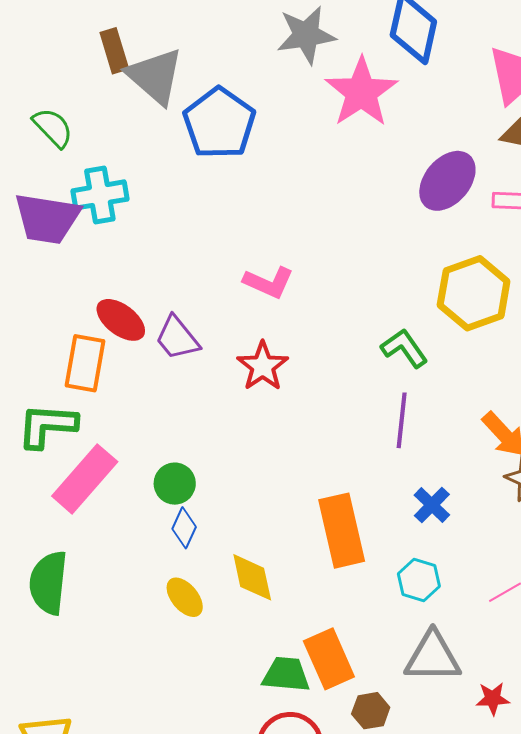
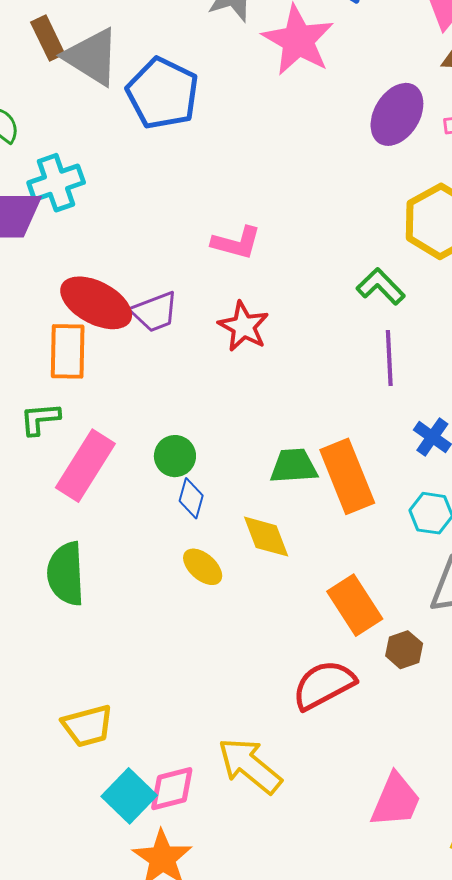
red ellipse: (121, 320) -> (96, 303), size x1.4
purple trapezoid: (177, 338) -> (155, 312), turned -63
green L-shape: (47, 426) -> (40, 419), size x0.7
green trapezoid: (286, 674) -> (294, 466), moved

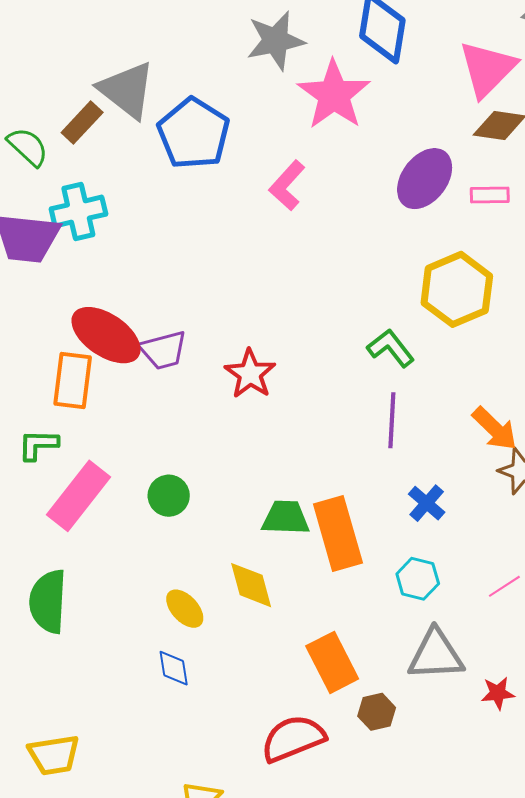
brown rectangle: (48, 38) -> (82, 123), moved, turned 63
pink L-shape: (236, 243) -> (287, 185), moved, turned 111
blue diamond: (191, 498) -> (174, 668), moved, turned -30

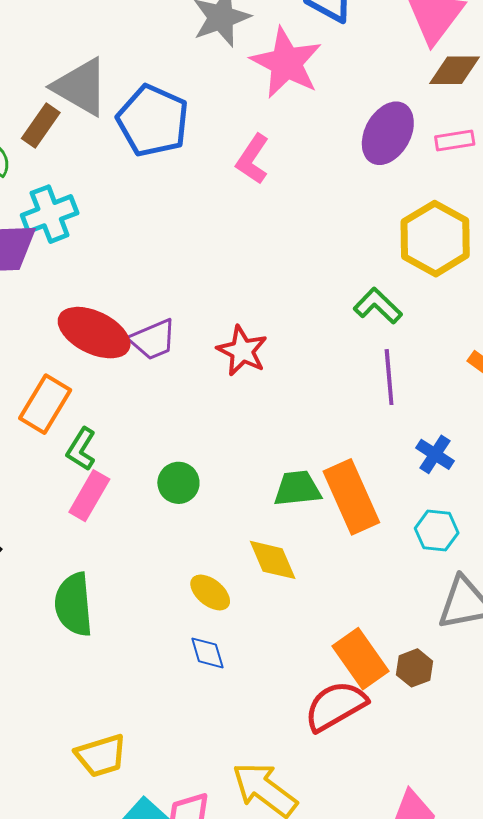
orange rectangle: (73, 380) -> (45, 404), moved, turned 32
green L-shape: (38, 445) -> (81, 449), moved, turned -51
pink rectangle: (79, 496) -> (89, 496), size x0.7
orange rectangle: (332, 662) -> (360, 659), moved

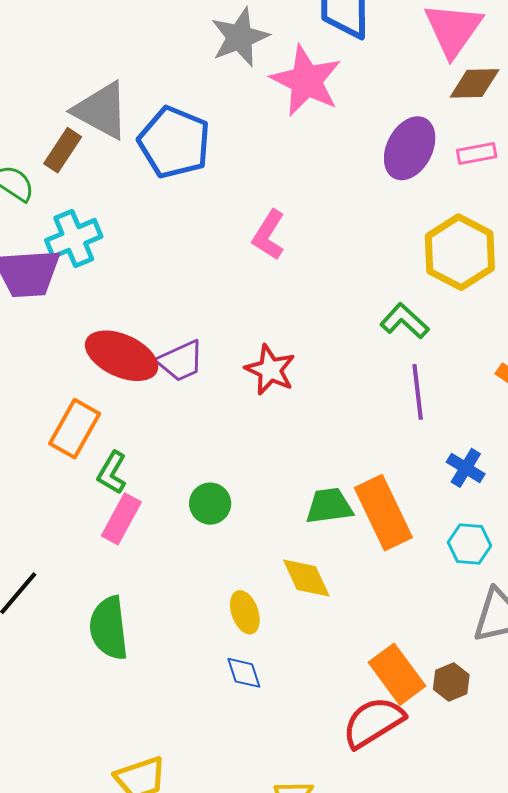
pink L-shape: (253, 159) -> (269, 235), moved
yellow ellipse: (210, 592) -> (245, 612), turned 33

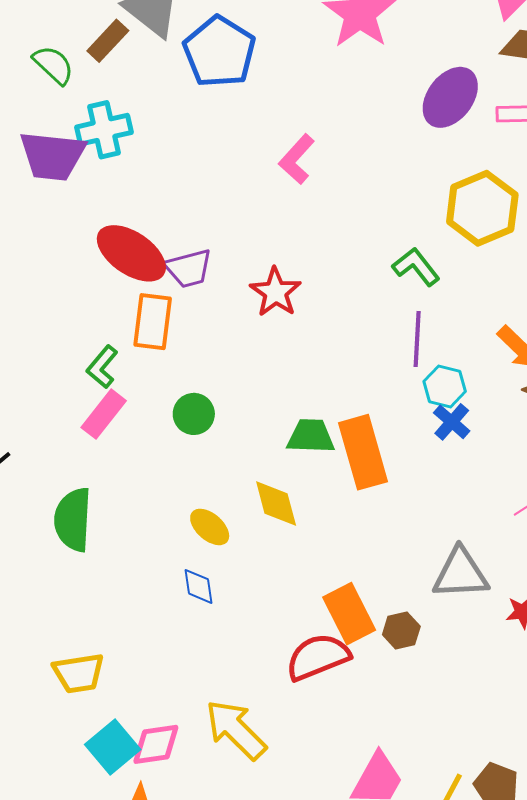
orange rectangle: (75, 429) -> (153, 322), moved, turned -32
cyan hexagon: (469, 544) -> (445, 386), moved
yellow ellipse: (245, 612) -> (210, 527), turned -39

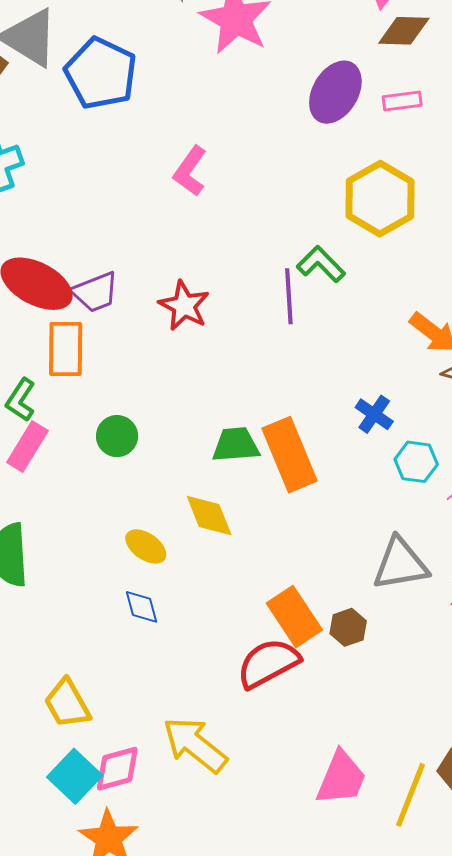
purple line: (417, 339) -> (289, 296), moved
cyan hexagon: (445, 386) -> (416, 462), moved
yellow trapezoid: (79, 673) -> (67, 704), moved, turned 76

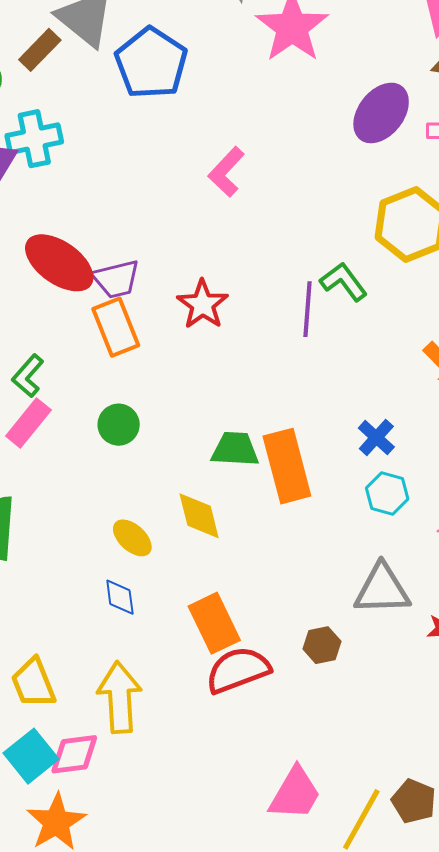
orange rectangle: (66, 349) -> (116, 327), moved, turned -30
cyan hexagon: (416, 462) -> (387, 493), moved
orange rectangle: (294, 617) -> (214, 623), moved
yellow arrow: (195, 745) -> (120, 697), moved, turned 40

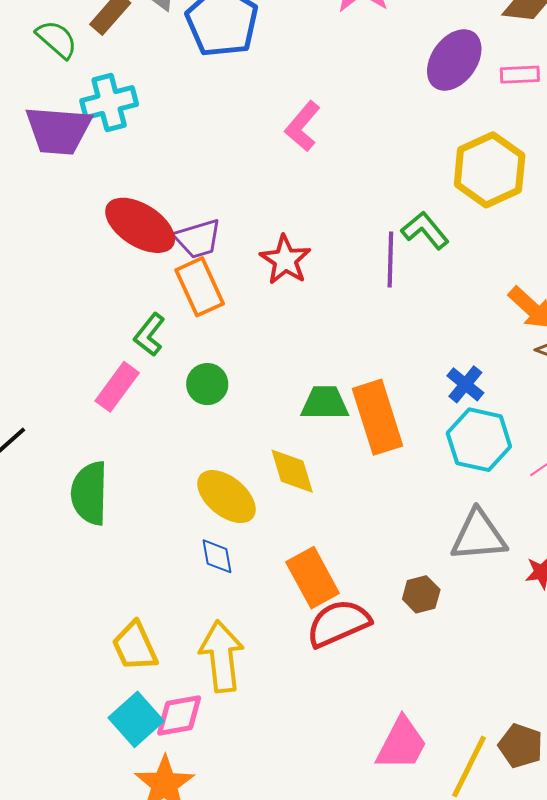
green L-shape: (28, 376) -> (149, 335), moved
cyan hexagon: (387, 493) -> (479, 440), size x1.5
yellow ellipse: (132, 538) -> (226, 497), size x1.5

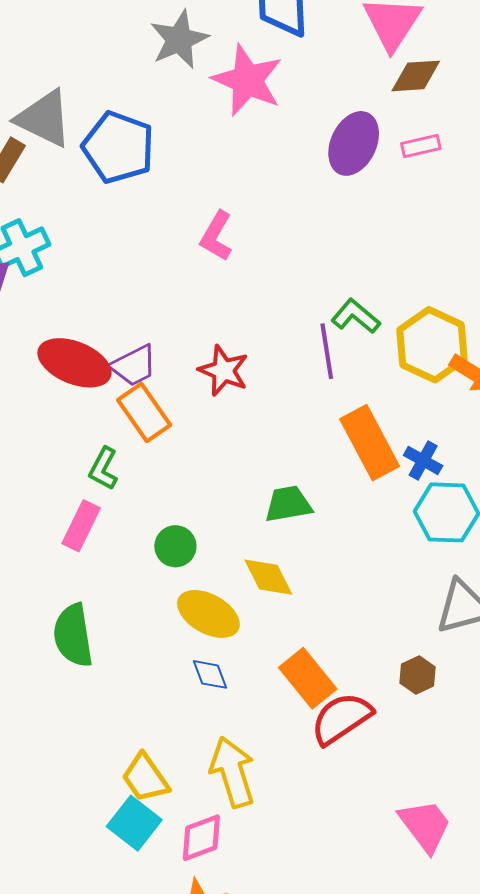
yellow hexagon: (490, 170) -> (432, 345), moved
green circle: (207, 384) -> (175, 546), moved
orange rectangle: (377, 417) -> (370, 443), moved
cyan square: (136, 719) -> (134, 823), moved
pink trapezoid: (402, 744) -> (425, 826), turned -54

